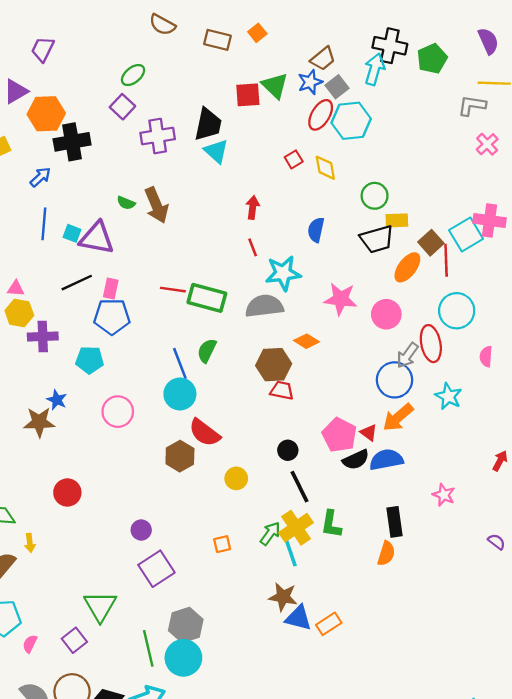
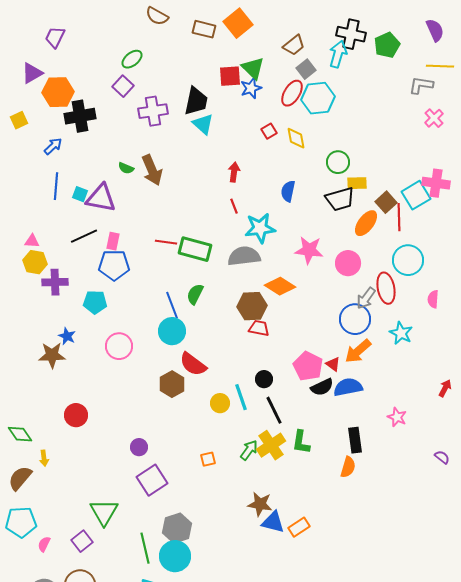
orange square: (257, 33) -> (238, 23), size x1.8
blue star: (310, 82) -> (251, 88), moved
orange diamond: (307, 341) -> (280, 286), size x1.4
cyan line: (290, 551) -> (241, 397), moved

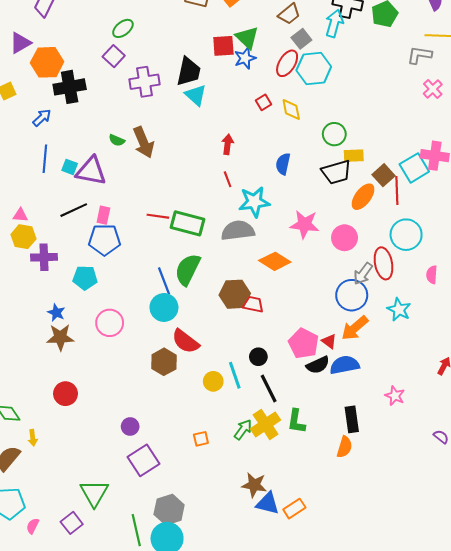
green semicircle: (195, 294) -> (188, 270), size x1.5
brown hexagon: (252, 306) -> (235, 294), moved
brown star: (52, 355) -> (60, 337), moved

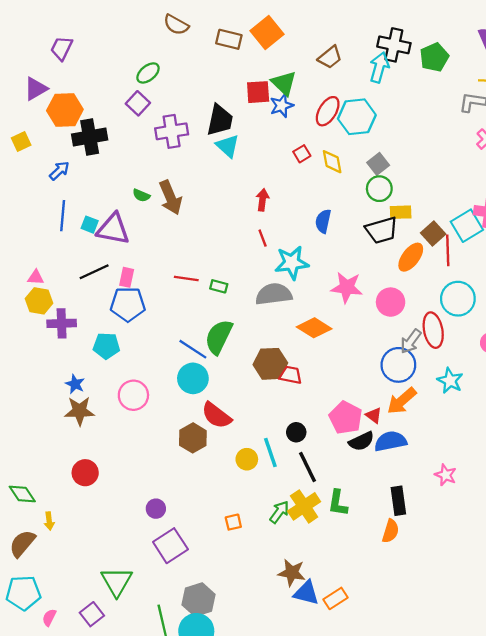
gray square: (301, 39) -> (378, 164), moved
green rectangle: (188, 223) -> (219, 286), size x0.5
blue line: (164, 281) -> (193, 349), turned -36

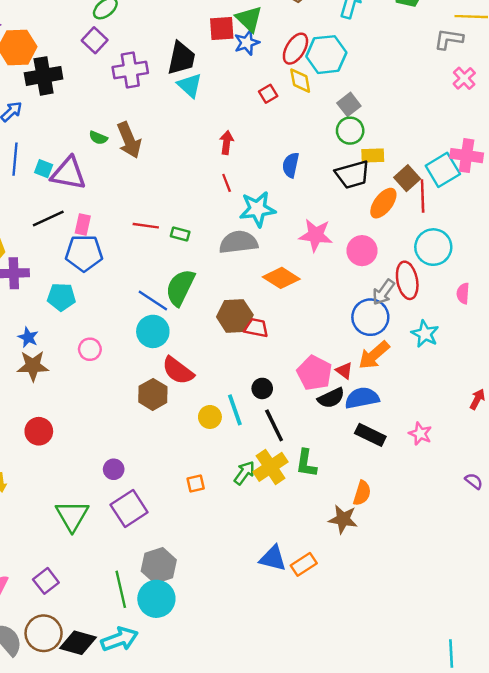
yellow diamond: (332, 162) -> (300, 81), moved
pink circle: (133, 395) -> (90, 349), size x0.7
black rectangle: (398, 501) -> (370, 435), moved, turned -56
brown star: (292, 573) -> (343, 519), moved
green triangle: (117, 582) -> (72, 516), moved

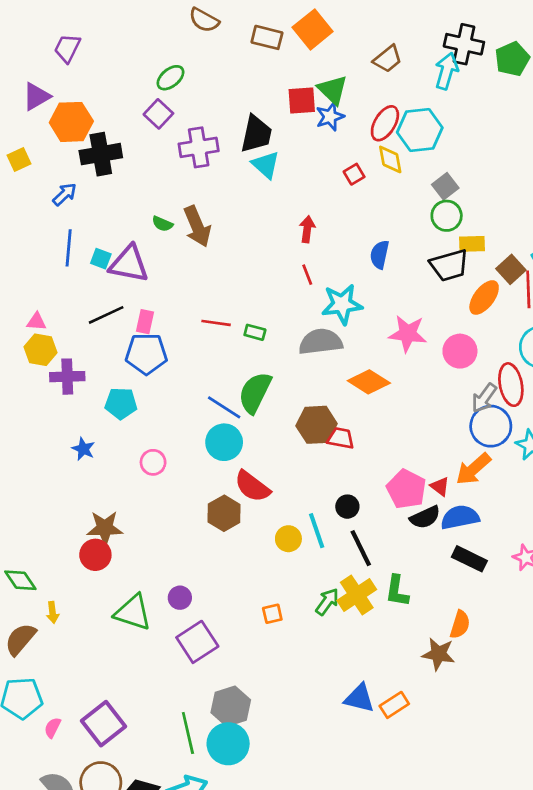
blue circle: (370, 317) -> (491, 426), moved
brown star: (33, 366) -> (105, 528), moved
green triangle: (72, 516) -> (133, 612), moved, turned -42
purple square: (46, 581) -> (103, 724), size x1.5

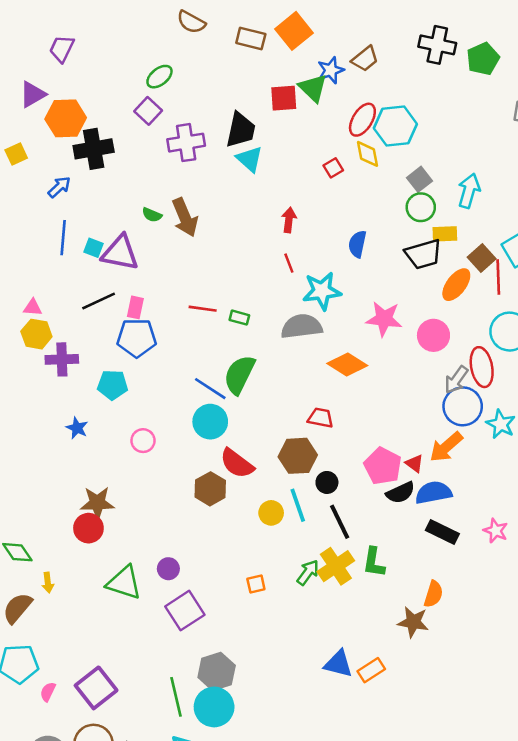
cyan arrow: (447, 71) -> (469, 191), moved
blue star: (330, 117) -> (331, 70), moved
brown hexagon: (317, 425) -> (298, 456), moved

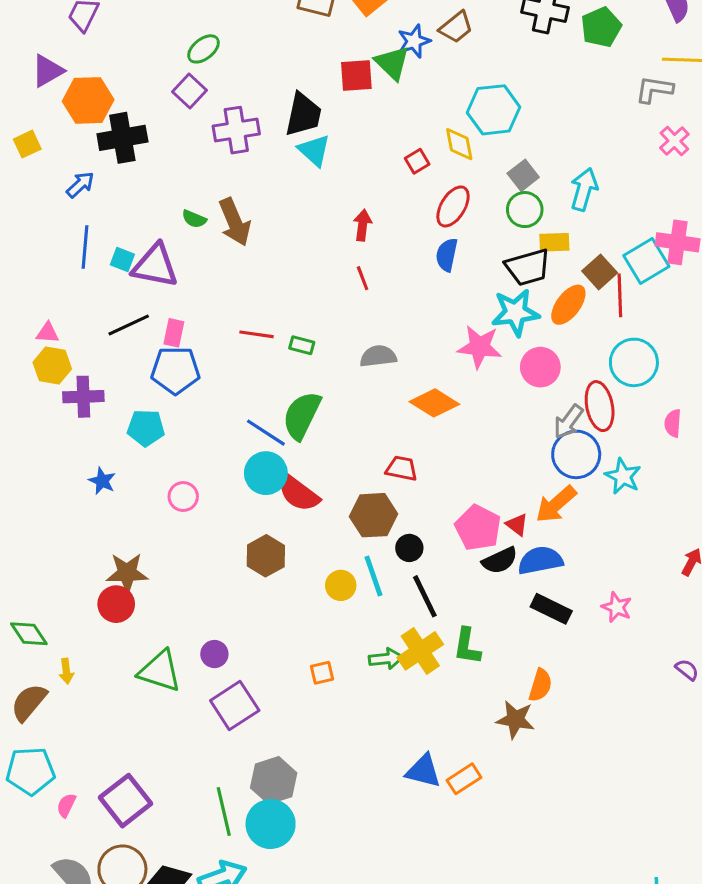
red ellipse: (362, 120) -> (453, 206), moved
cyan star: (322, 291) -> (515, 313), moved
gray semicircle: (302, 326) -> (378, 356), size x0.7
red semicircle: (237, 463) -> (299, 493), moved
green arrow: (308, 573) -> (386, 659), turned 48

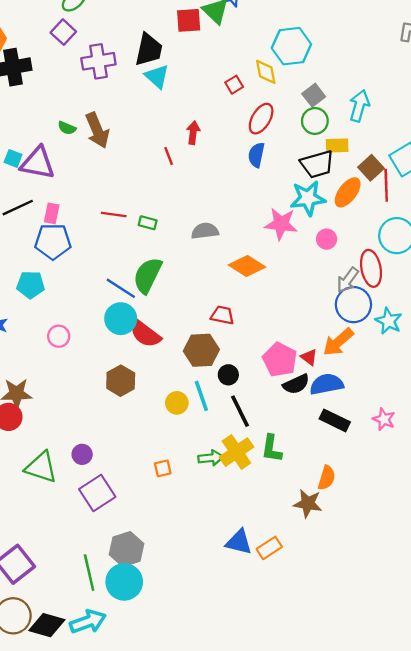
red line: (363, 278) -> (169, 156), moved
pink circle: (540, 367) -> (327, 239), size x0.7

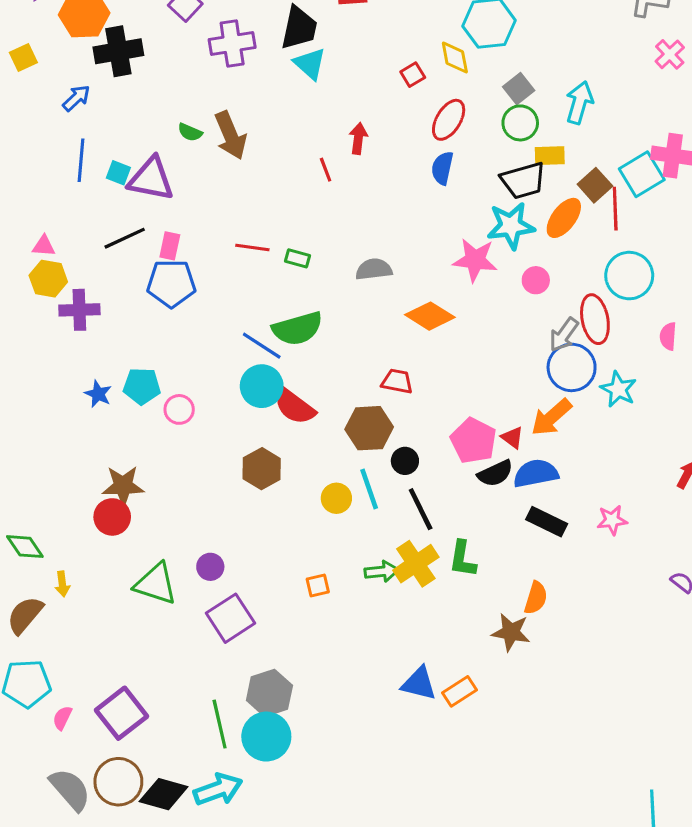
green semicircle: (148, 275) -> (297, 328), turned -132
cyan pentagon: (31, 285) -> (142, 386), moved
pink star: (384, 419) -> (612, 520), turned -30

